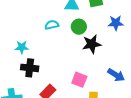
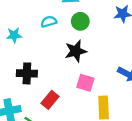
black star: (92, 44) -> (76, 51), moved
cyan star: (22, 47) -> (14, 35), moved

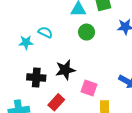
cyan semicircle: (49, 22) -> (45, 32), moved, turned 40
black star: (76, 51) -> (65, 70), moved

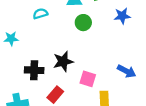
cyan semicircle: (45, 32) -> (40, 14), moved, turned -40
cyan star: (26, 42) -> (11, 39), moved

